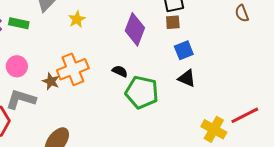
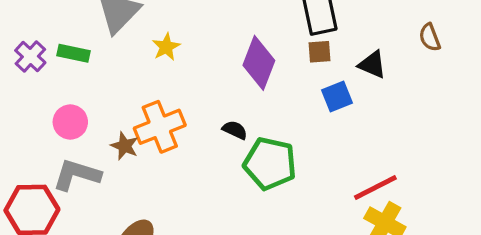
black triangle: (187, 78) -> (372, 64), moved
red line: (245, 115) -> (375, 187), moved

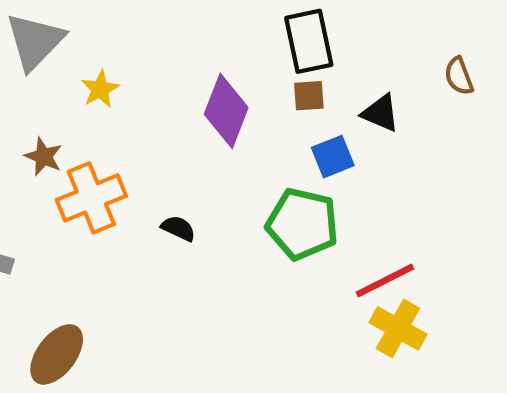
black semicircle: (235, 130) -> (178, 228), moved
brown star: (125, 146) -> (44, 157), moved
green pentagon: (270, 164) -> (302, 224), moved

